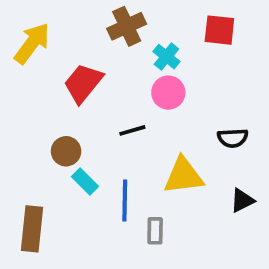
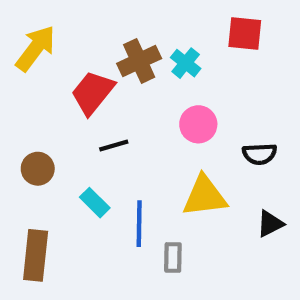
brown cross: (127, 26) -> (139, 61), moved
pink circle: (168, 93) -> (198, 124), moved
black line: (132, 130) -> (114, 145), moved
brown circle: (66, 151) -> (38, 169), moved

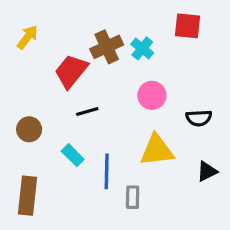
yellow arrow: (36, 48) -> (27, 37), size x0.7

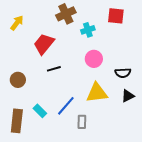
brown cross: (107, 47) -> (66, 14), moved
cyan cross: (142, 48) -> (88, 30), turned 32
cyan rectangle: (73, 155) -> (40, 111), moved
blue line: (107, 171) -> (66, 106), turned 40
black triangle: (207, 171) -> (128, 96), moved

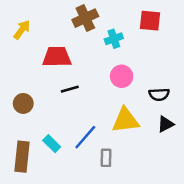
red trapezoid: (44, 44) -> (57, 57), turned 50

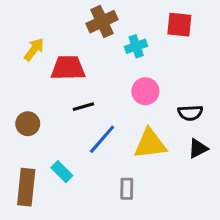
yellow arrow: (22, 30) -> (34, 49), moved
blue line: (85, 137) -> (102, 139), moved

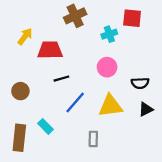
cyan cross: (136, 46) -> (109, 34), moved

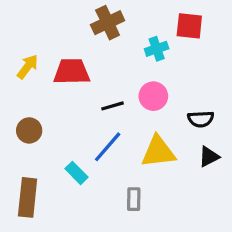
yellow arrow: (25, 36) -> (28, 67), moved
black line: (61, 79) -> (112, 106), moved
cyan rectangle: (46, 126) -> (77, 173), moved

